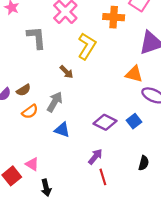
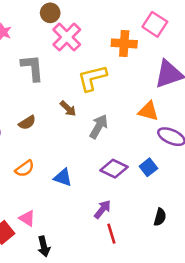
yellow L-shape: (87, 46) -> (92, 78), turned -136
brown semicircle: (24, 90) -> (27, 123), moved
gray arrow: (55, 102) -> (99, 126), moved
orange semicircle: (30, 112) -> (25, 169), moved

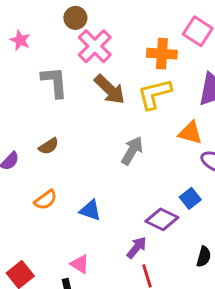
yellow L-shape: (92, 78) -> (154, 94), moved
brown arrow: (68, 109) -> (110, 90), moved, size x1.6
purple diamond: (114, 169) -> (162, 219), moved
pink triangle: (27, 218) -> (80, 264), moved

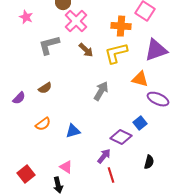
gray L-shape: (55, 82) -> (49, 45), turned -100
brown arrow: (110, 90) -> (86, 50), size x0.7
blue triangle: (90, 210) -> (73, 131), turned -35

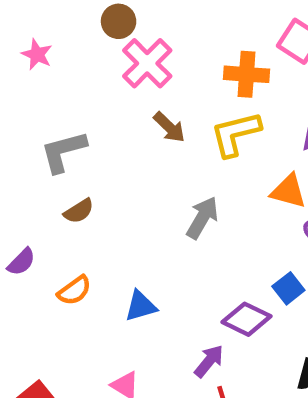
gray L-shape: (49, 45) -> (63, 152), moved
purple semicircle: (19, 98) -> (21, 262), moved

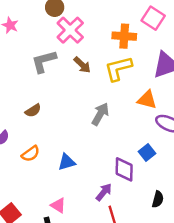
gray L-shape: (63, 152) -> (44, 61), moved
purple diamond: (246, 319) -> (124, 169), turned 65

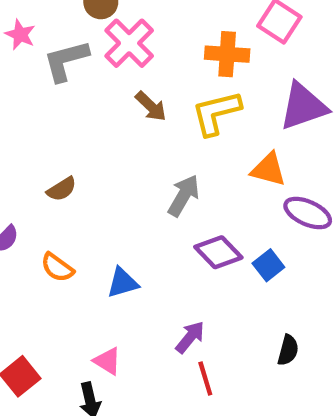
gray L-shape: (44, 61) -> (66, 61), moved
orange semicircle: (31, 154) -> (57, 267), turned 72
purple diamond: (124, 169) -> (218, 252), moved, turned -45

